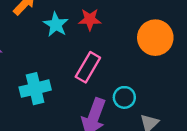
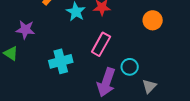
orange circle: (155, 38) -> (153, 20), size x0.7

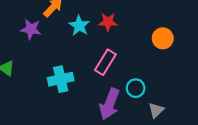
purple star: (25, 30) -> (31, 29), moved

